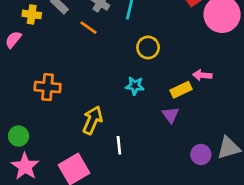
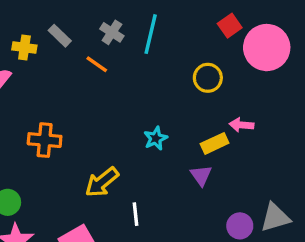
yellow circle: (148, 47) -> (208, 78), moved
cyan star: (135, 86) -> (156, 138), turned -30
yellow arrow: (93, 120) -> (102, 182), turned -152

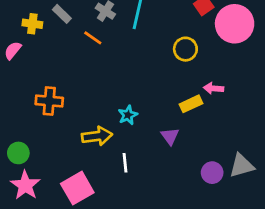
cyan star: (156, 138) -> (128, 115), moved
purple triangle: (201, 175) -> (170, 136), moved
yellow arrow: (102, 182) -> (97, 136), turned -148

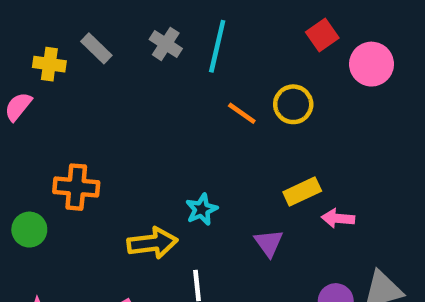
pink circle: (235, 24) -> (372, 64), size x0.7
orange line: (93, 38) -> (242, 113), moved
pink arrow: (214, 88) -> (338, 218), moved
green circle: (18, 153) -> (29, 230), moved

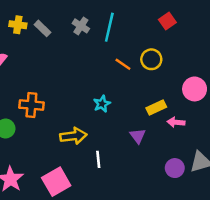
yellow cross: (49, 64) -> (18, 25), moved
pink circle: (372, 64) -> (195, 89), moved
cyan star: (202, 209) -> (102, 104), moved

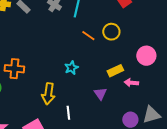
yellow arrow: (73, 136) -> (48, 94), turned 105

